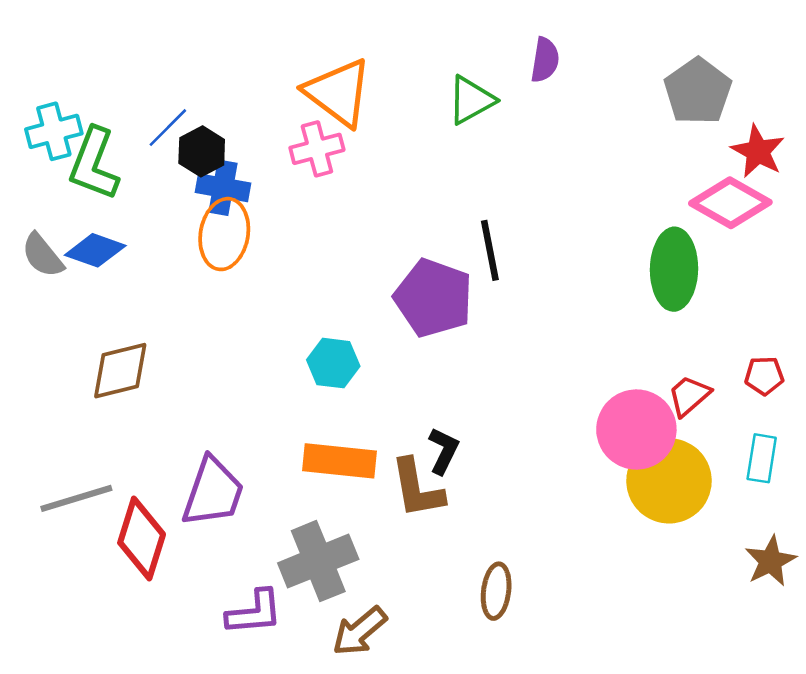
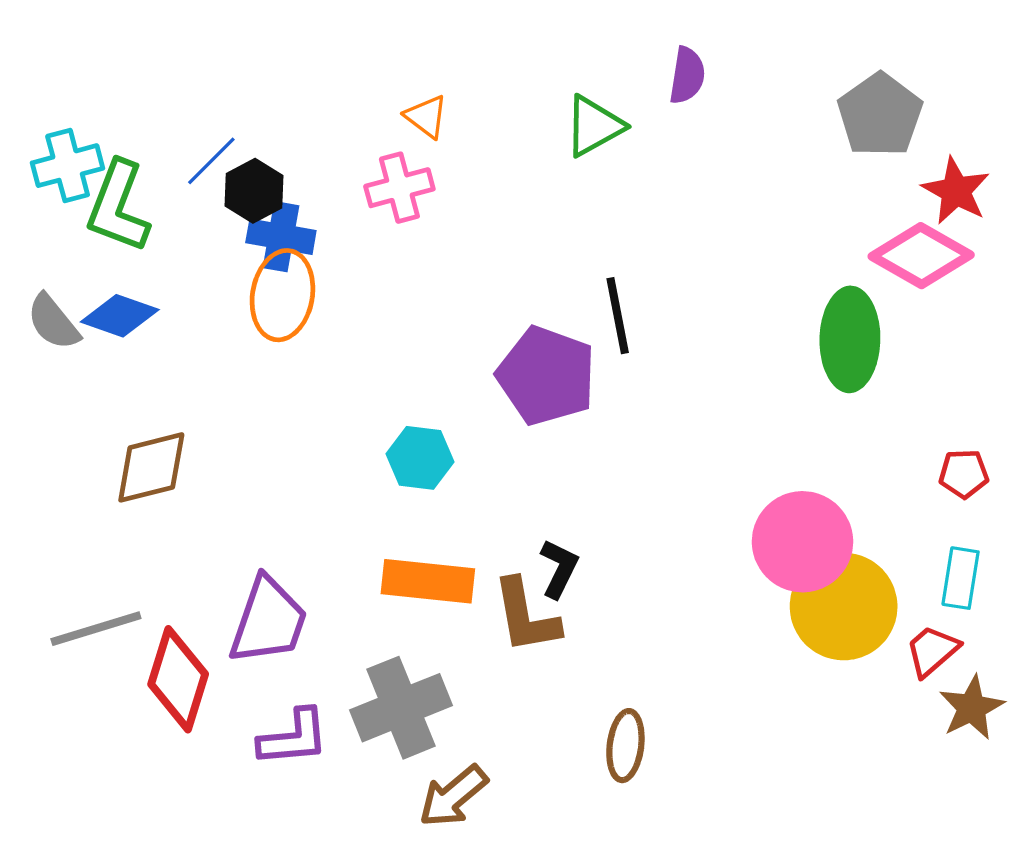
orange triangle: (338, 93) -> (426, 117), size x0.5
red trapezoid: (689, 396) -> (932, 651), moved
purple L-shape: (254, 612) -> (294, 738), moved

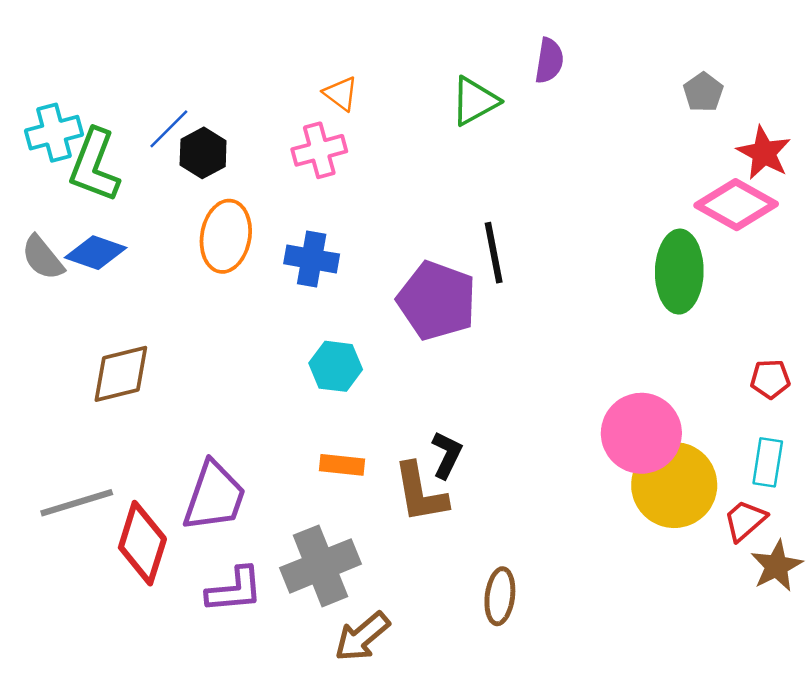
gray pentagon: (880, 115) -> (703, 92), size x0.6
blue cross: (281, 237) -> (312, 259), moved
orange rectangle: (428, 581) -> (342, 465), size x0.6

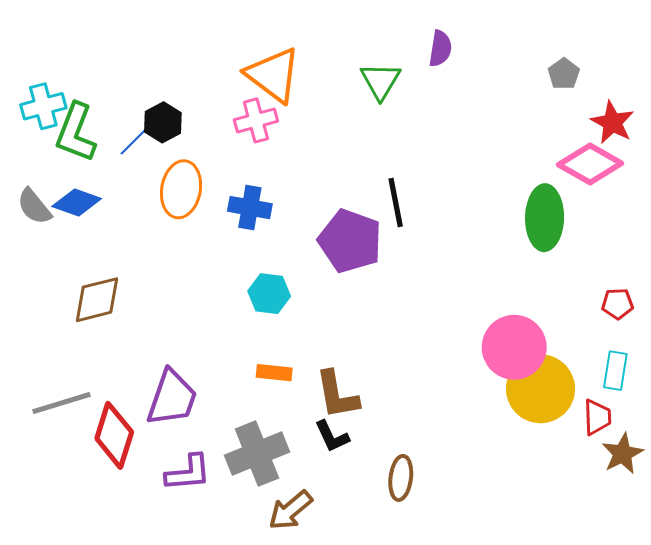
orange triangle: (341, 93) -> (273, 75), size x2.0
green triangle: (475, 101) -> (381, 81), turned -30
blue line: (169, 129) -> (135, 140), moved
black L-shape: (447, 455) -> (332, 436), moved, turned 129
red trapezoid: (745, 520) -> (597, 417), turned 129

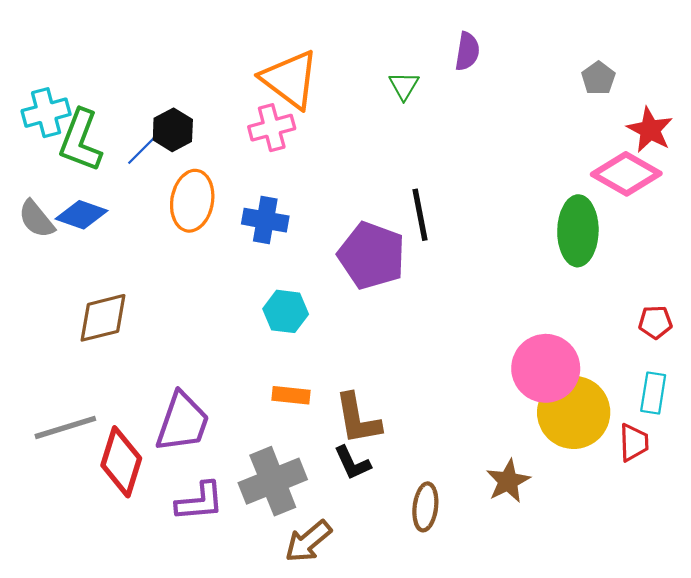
green triangle: (381, 81) -> (404, 86), size x0.7
brown star: (623, 454) -> (508, 481), moved

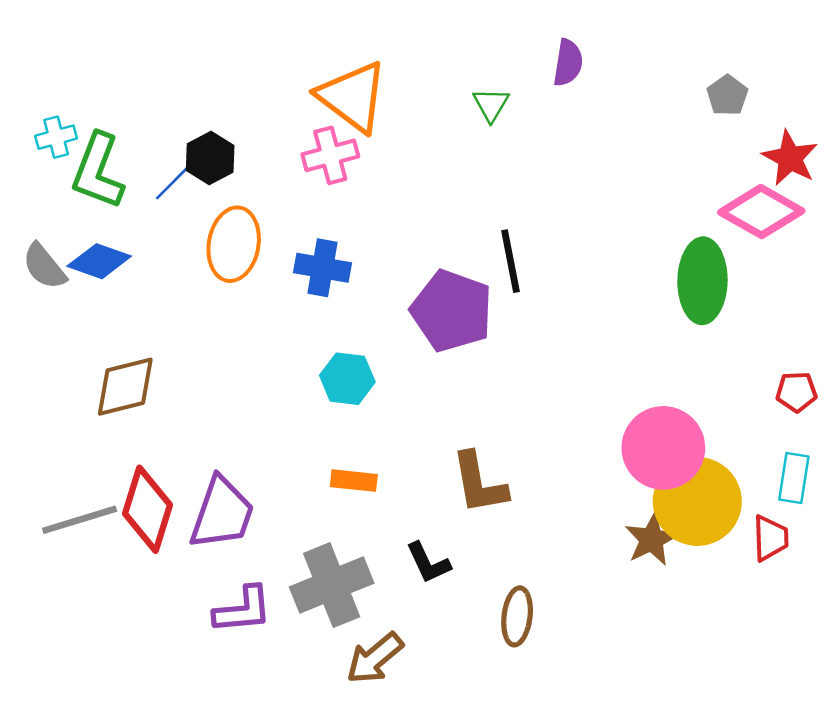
cyan cross: (46, 113) -> (56, 137), size x0.7
brown L-shape: (358, 419) -> (479, 483), moved
red diamond: (121, 462) -> (147, 509), moved
brown star: (508, 481) -> (652, 539), moved

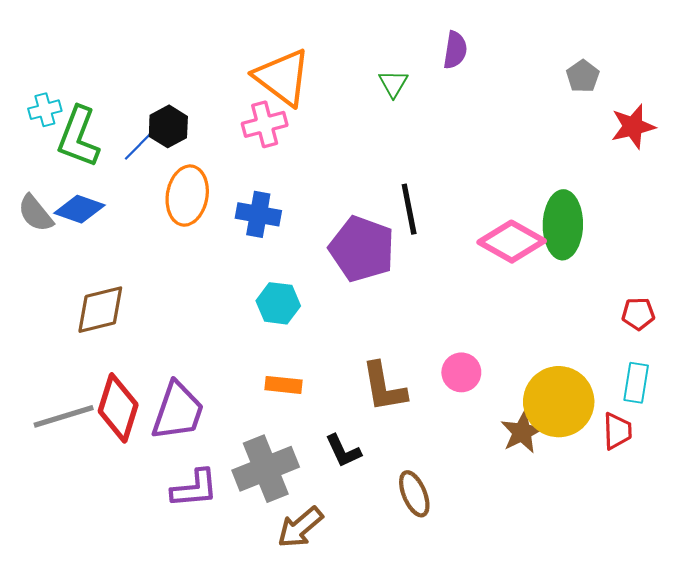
red star: (790, 158) -> (633, 126), turned 30
pink diamond: (761, 212) -> (512, 242), moved
pink circle: (663, 448) -> (461, 372), moved, size x0.6
brown ellipse: (517, 616) -> (414, 494), turned -30

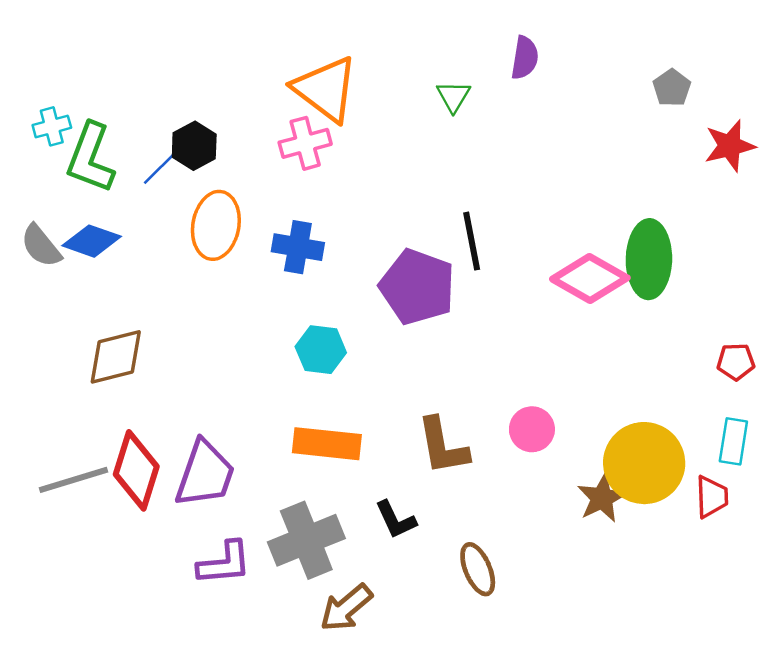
orange rectangle: (283, 385) -> (327, 444), size x1.6

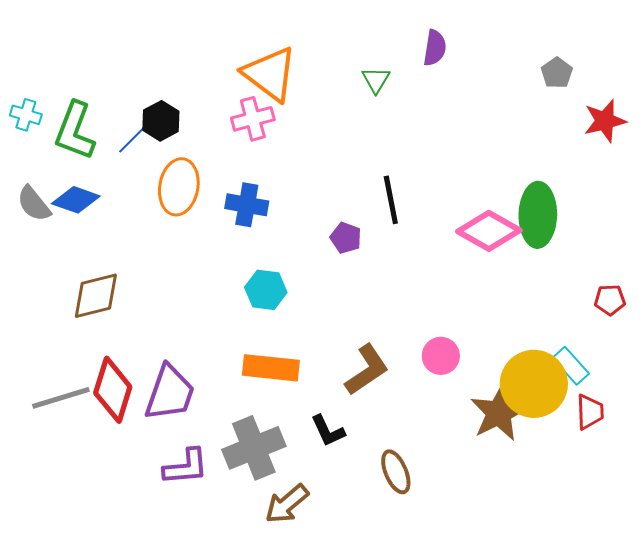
cyan cross: (52, 126) -> (26, 115), moved, turned 32
purple pentagon: (417, 287) -> (346, 238), size x0.5
cyan rectangle: (733, 441) -> (571, 366), moved, turned -51
brown L-shape: (443, 446) -> (367, 370), turned -114
brown star: (602, 498) -> (499, 413), size x1.4

